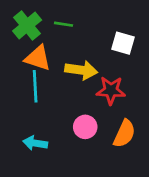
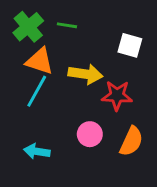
cyan line: (35, 86) -> (37, 91), turned 32

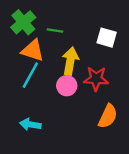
green line: (67, 25) -> (55, 30), moved
yellow arrow: (86, 74) -> (70, 61), turned -88
pink circle: (90, 134) -> (67, 86), moved

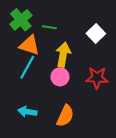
white square: (107, 38) -> (96, 34), turned 30
red star: (96, 79) -> (97, 78), moved
orange semicircle: (108, 116) -> (65, 116), moved

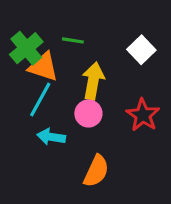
green cross: (21, 20) -> (26, 48), moved
red star: (97, 78) -> (143, 115), turned 30
cyan arrow: (27, 112) -> (51, 137), moved

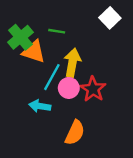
white square: (141, 50) -> (110, 18), moved
cyan line: (40, 100) -> (52, 77), moved
red star: (143, 115) -> (93, 89), moved

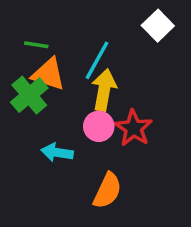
green line: (57, 31) -> (36, 45), moved
green cross: (20, 37) -> (29, 95), moved
cyan line: (52, 77) -> (97, 60), moved

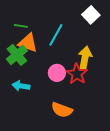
yellow arrow: (104, 90) -> (85, 58), moved
cyan arrow: (57, 152) -> (21, 86), moved
orange semicircle: (107, 191) -> (62, 110), turned 85

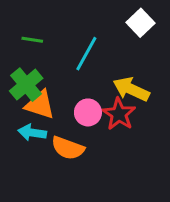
orange triangle: (28, 43) -> (40, 105), moved
yellow arrow: (85, 58) -> (131, 89), turned -75
orange semicircle: (62, 110) -> (68, 148), moved

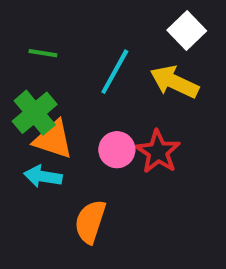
yellow arrow: (131, 89) -> (174, 82), moved
orange semicircle: (68, 148) -> (90, 222), moved, turned 88

